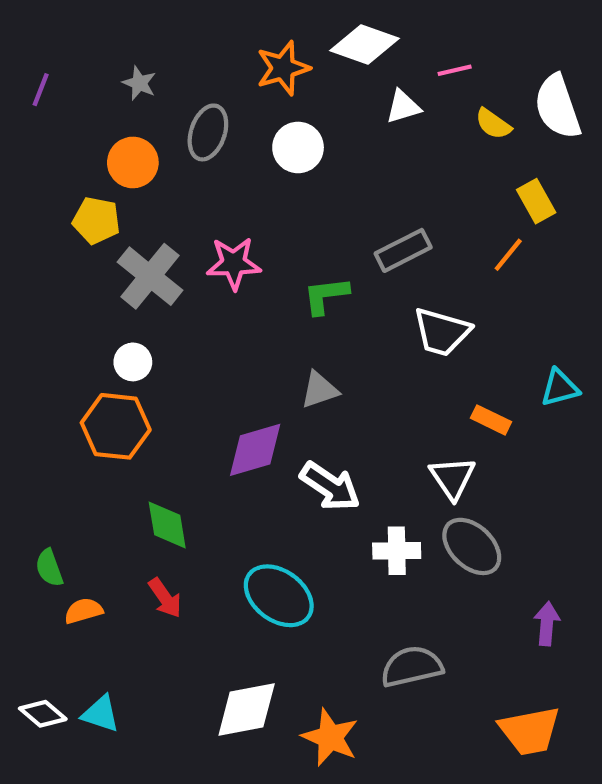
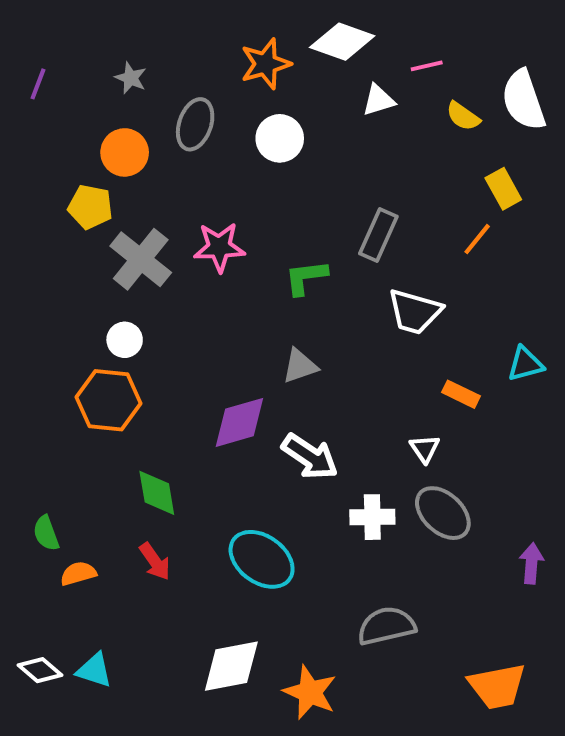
gray rectangle: (403, 250) -> (378, 235), turned -39
white triangle: (452, 478) -> (425, 449), size x0.7
purple arrow: (547, 624) -> (531, 563), moved

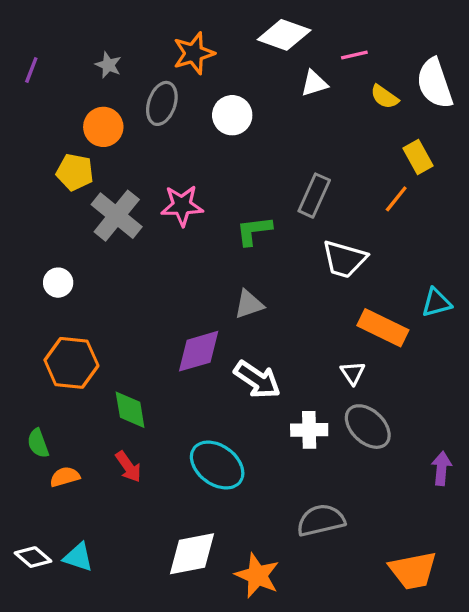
orange star: (266, 64) -> (194, 53), moved
white circle: (125, 340) -> (58, 283), moved
orange rectangle: (461, 394) -> (383, 328), size x1.6
orange hexagon: (108, 400) -> (71, 363), moved

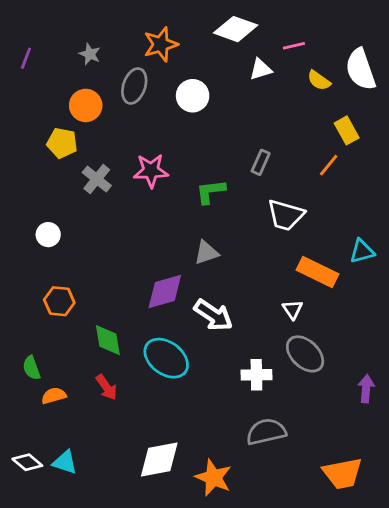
gray rectangle: (314, 196) -> (261, 162), size x0.7
gray cross: (117, 216) -> (97, 179), size x0.7
orange hexagon: (71, 363) -> (59, 301), size x0.7
white cross: (309, 430) -> (256, 375), moved
cyan ellipse: (217, 465) -> (166, 358), moved

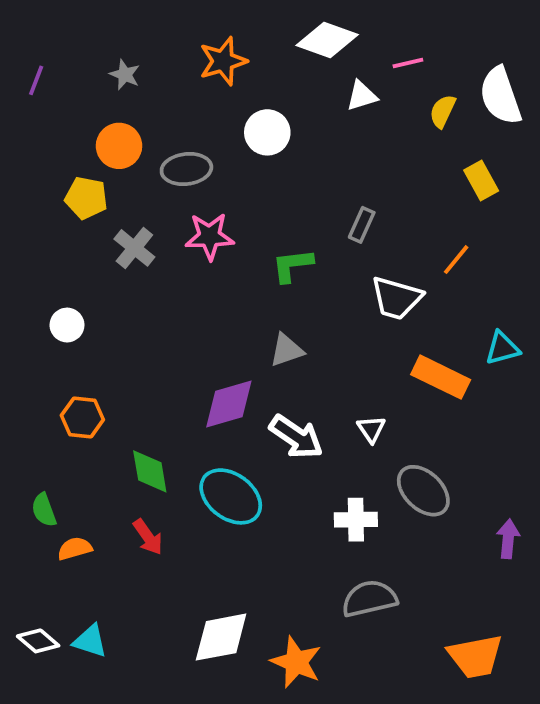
yellow semicircle: (319, 80) -> (443, 111), turned 80
gray ellipse: (134, 86) -> (186, 169), moved, turned 64
orange line: (329, 165) -> (456, 260), moved
white triangle: (293, 310) -> (371, 429), moved

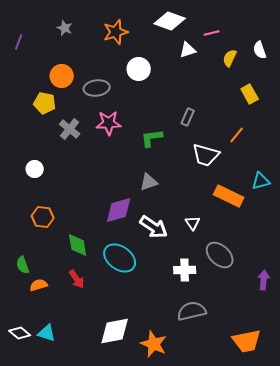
gray star: (125, 75) -> (65, 28), moved
white semicircle: (500, 96) -> (260, 50), size x0.6

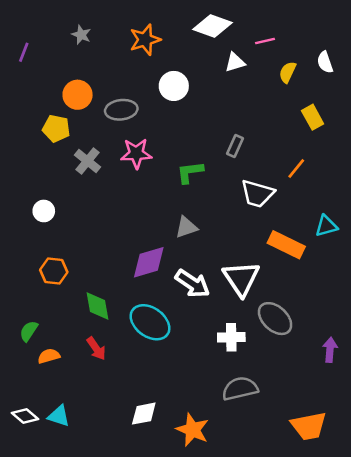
white triangle: (193, 223) -> (241, 279), size x2.0
green semicircle: (23, 265) -> (29, 331), turned 54
white diamond: (115, 331) -> (144, 414), size x0.7

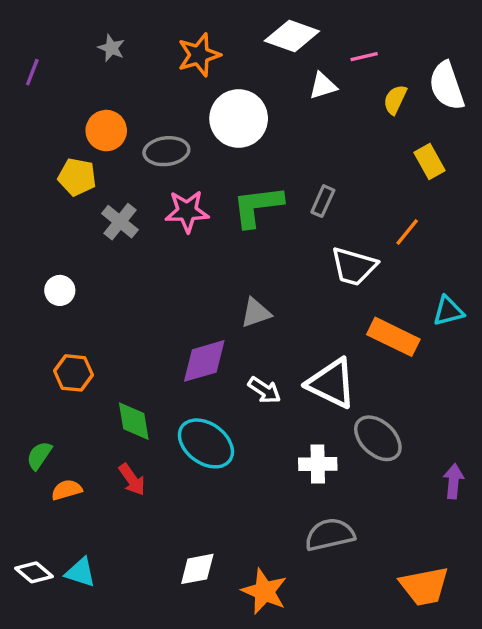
white semicircle: (325, 62) -> (447, 86), size x1.6
white circle: (174, 86) -> (239, 118), size x1.4
green L-shape: (190, 172) -> (258, 206), moved, size x1.4
white triangle: (241, 279) -> (331, 383), turned -30
white arrow: (193, 284) -> (264, 390), size x0.7

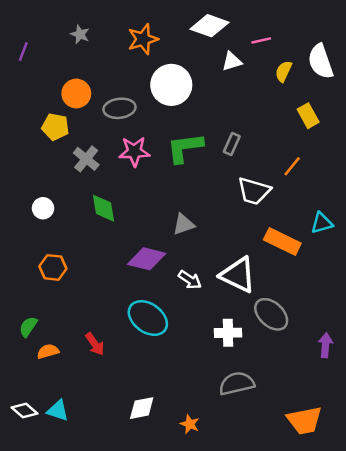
purple diamond: (204, 361) -> (147, 259), turned 30
green diamond: (134, 421) -> (103, 208), moved
orange star: (264, 591) -> (190, 424), size x0.6

